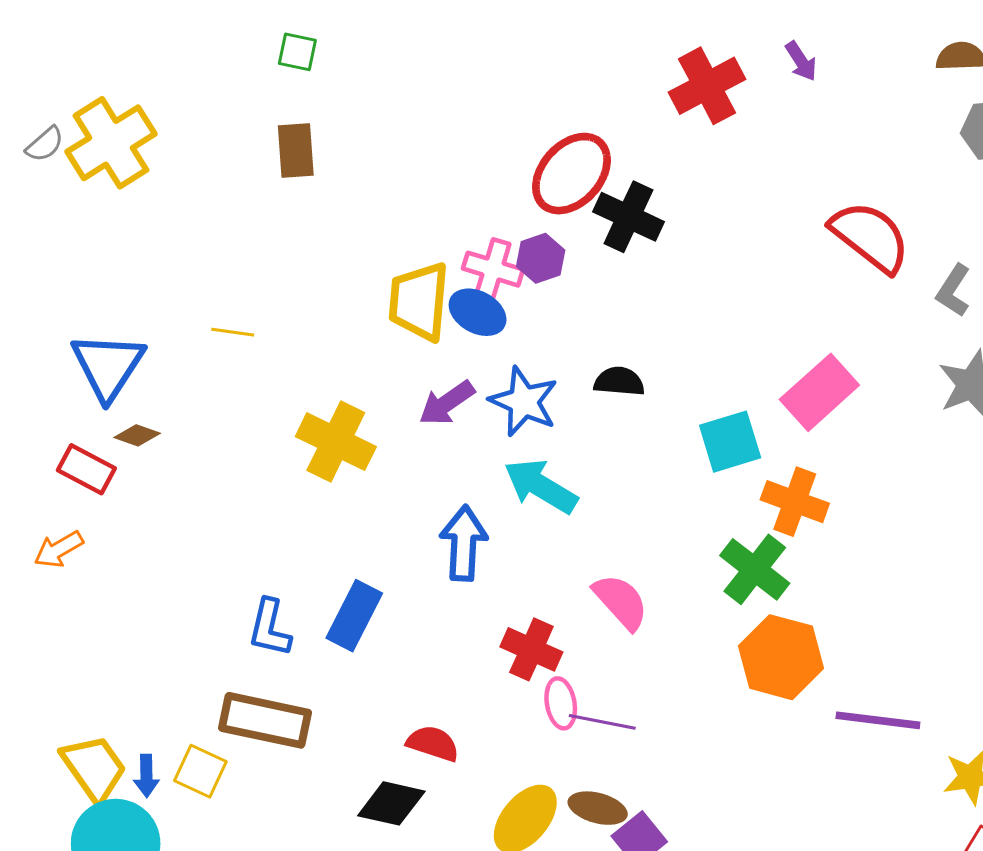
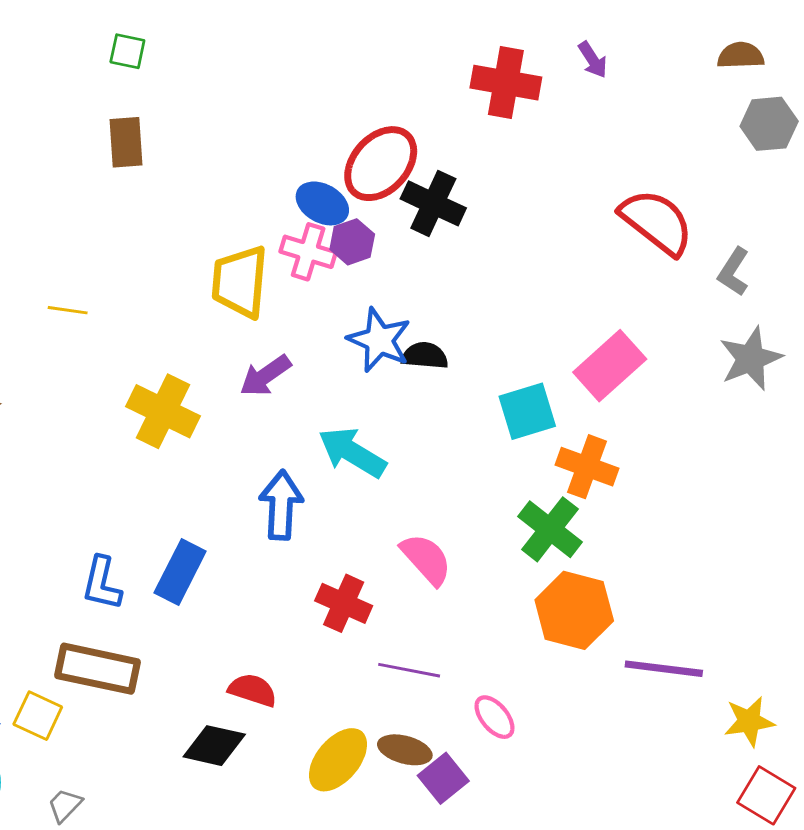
red cross: (707, 86) -> (506, 83), turned 38
blue ellipse: (478, 312) -> (322, 203), moved
blue star: (524, 402) -> (379, 340), moved
pink ellipse: (561, 703) -> (494, 717), moved, turned -30

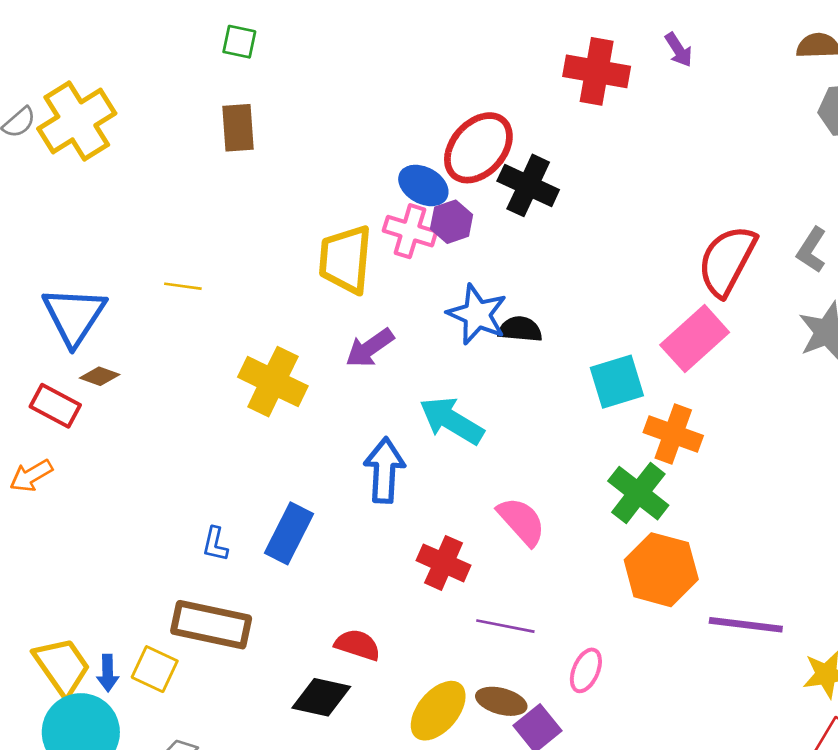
red semicircle: (657, 222) -> (727, 261), moved, turned -100
blue L-shape: (102, 583) -> (215, 544), size x0.7
pink ellipse: (494, 717) -> (586, 670), turned 63

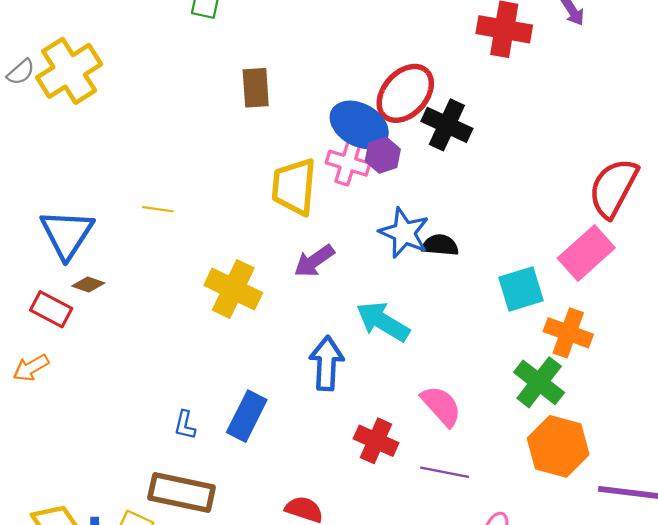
brown rectangle: (238, 128) -> (256, 88), moved
blue ellipse: (423, 185) -> (359, 125), size x1.4
purple line: (505, 626) -> (445, 472), moved

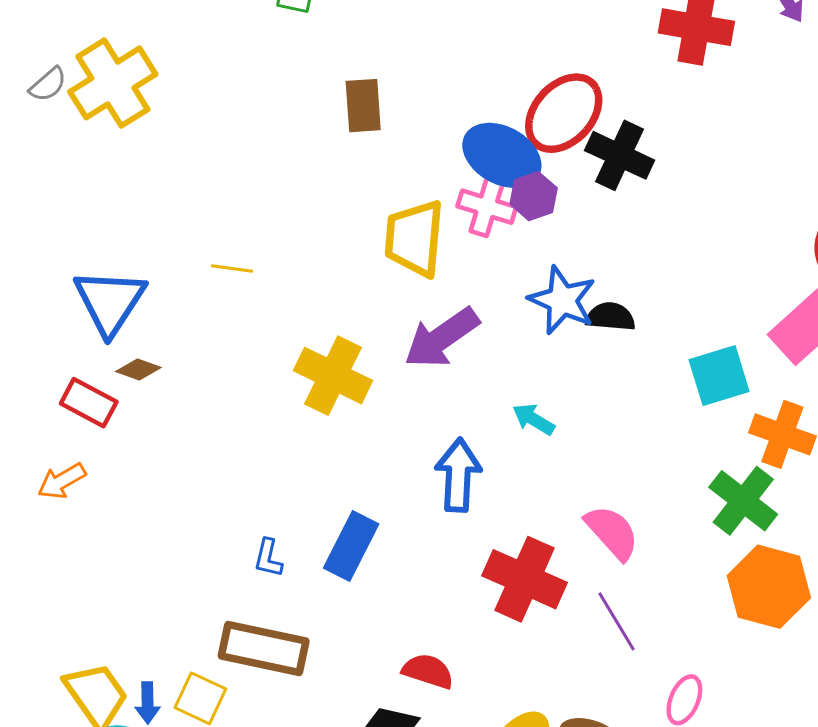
purple arrow: (314, 261) -> (442, 338), size x1.4
cyan arrow: (383, 322) -> (534, 419), size x0.6
red cross: (376, 441) -> (525, 579), size x1.4
purple line: (445, 472) -> (617, 621), turned 48

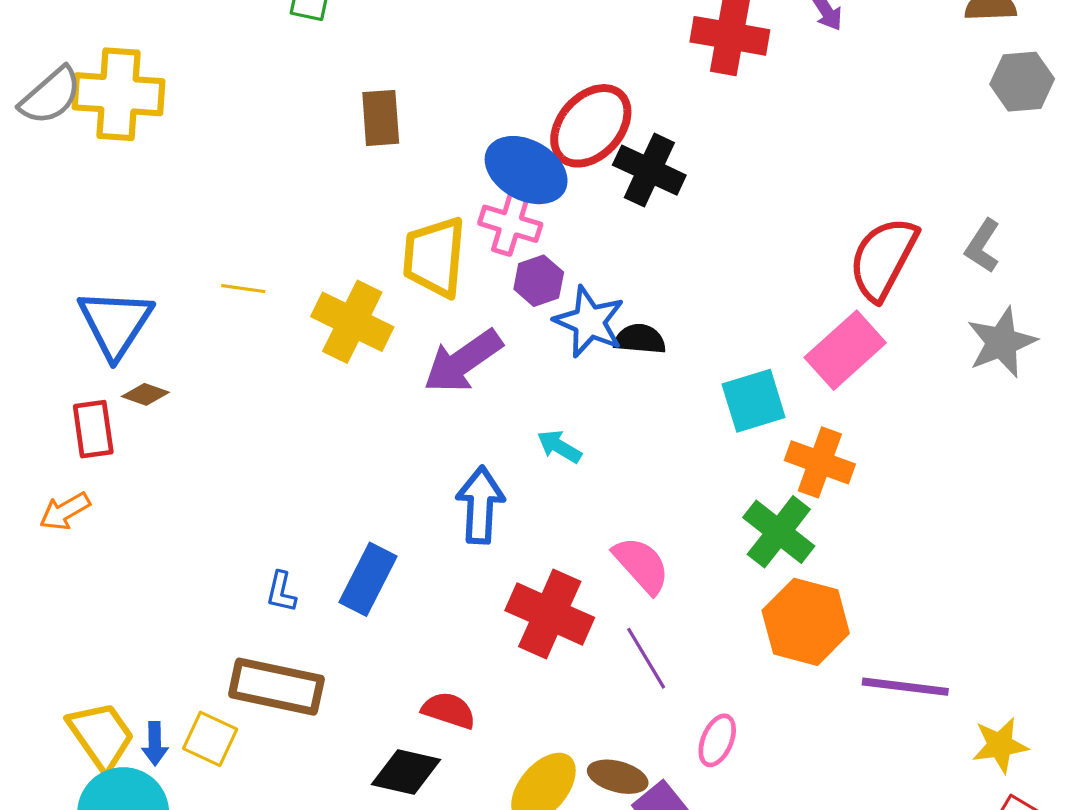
yellow cross: (113, 83) -> (118, 94), turned 36
gray semicircle: (48, 84) -> (51, 96), size x1.6
purple hexagon: (534, 196) -> (539, 281), moved
yellow cross: (333, 376) -> (352, 322), moved
red rectangle: (89, 403) -> (93, 429), turned 54

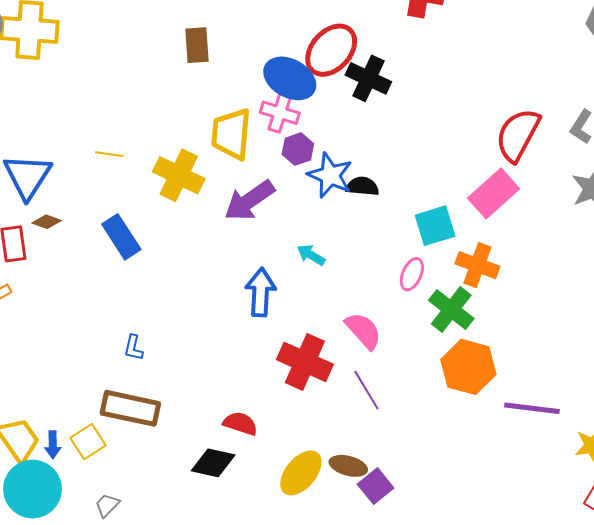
blue rectangle: (368, 579) -> (121, 237), moved, turned -60
yellow square: (210, 739) -> (88, 442), turned 32
pink ellipse: (717, 740) -> (412, 274), moved

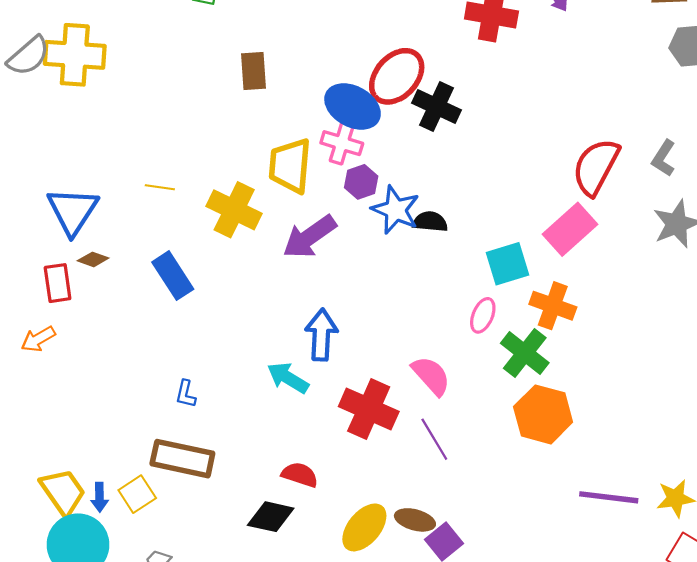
cyan arrow: (311, 255) -> (288, 378), moved, size x1.4
purple line: (532, 408) -> (609, 497), moved

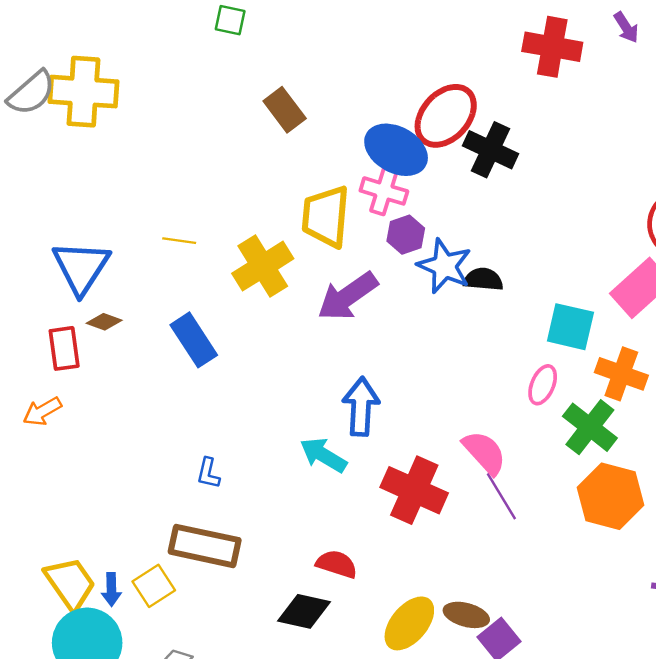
brown rectangle: (253, 71) -> (285, 110), turned -33
yellow cross: (234, 210) -> (263, 266), turned 32
cyan square: (508, 264) -> (570, 327), turned 30
purple line: (434, 439) -> (501, 496), moved

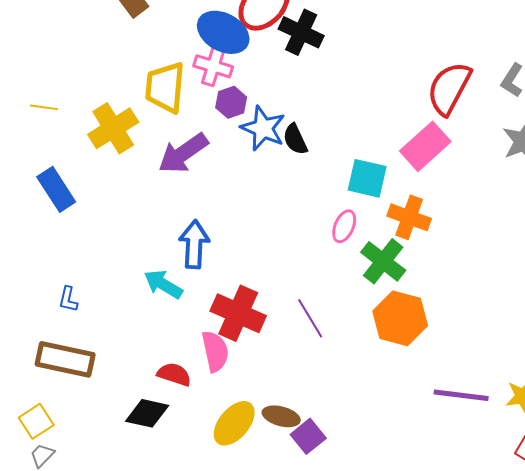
black semicircle: (483, 279) -> (295, 139), turned -120
pink semicircle: (484, 453) -> (215, 351), moved, turned 30
yellow square: (154, 586) -> (36, 421), moved

